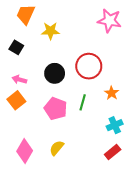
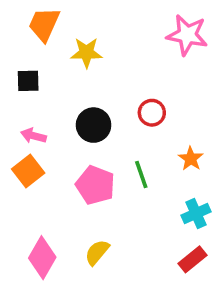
black square: (16, 47) -> (28, 81), turned -32
red circle: (89, 66) -> (152, 113), size x0.6
green line: (83, 102) -> (141, 175), turned -35

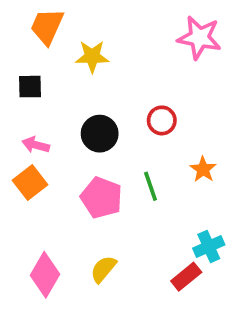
cyan cross: (196, 213) -> (209, 247), moved
red rectangle: (192, 259) -> (186, 277), moved

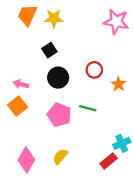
yellow star: (92, 56) -> (54, 18), moved
black square: (30, 87) -> (49, 50), moved, turned -32
orange star: (203, 169) -> (118, 84), moved
green line: (150, 186) -> (88, 108), turned -56

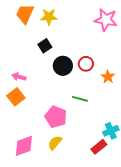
black circle: (58, 78) -> (63, 66), moved
pink pentagon: (59, 115) -> (56, 117), moved
pink diamond: (26, 160) -> (24, 146), turned 40

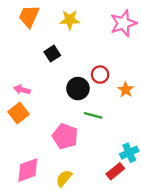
yellow star: (49, 17) -> (70, 20), moved
pink star: (106, 20) -> (123, 23), turned -30
black circle: (63, 66) -> (78, 89), moved
yellow semicircle: (55, 143) -> (64, 178), moved

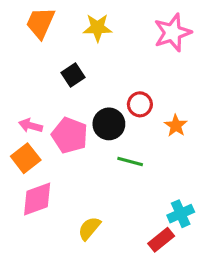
pink pentagon: (65, 136) -> (70, 135), moved
pink diamond: (28, 170) -> (37, 199), moved
yellow semicircle: (64, 178) -> (89, 228), moved

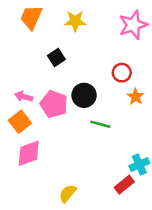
red circle: (140, 104) -> (122, 73), moved
yellow semicircle: (89, 228) -> (68, 193), moved

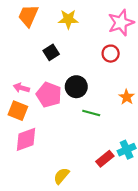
red circle: (122, 73) -> (111, 54), moved
orange star: (136, 97) -> (127, 97), moved
orange square: (20, 122) -> (18, 111), turned -30
red rectangle: (124, 185) -> (105, 159), moved

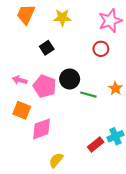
orange square: (18, 111) -> (22, 110), moved
green line: (91, 113) -> (88, 95), moved
pink diamond: (26, 139) -> (42, 129), moved

